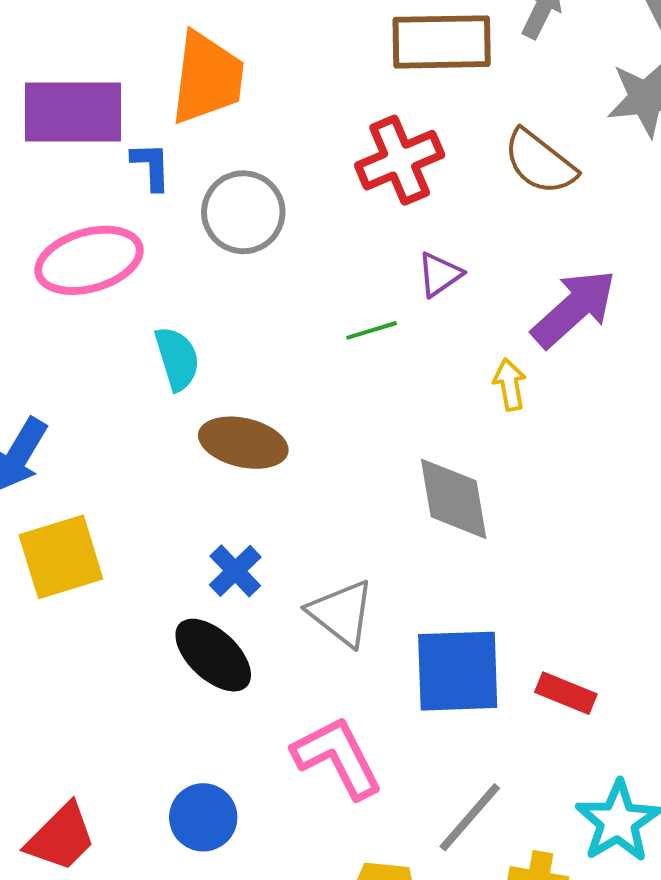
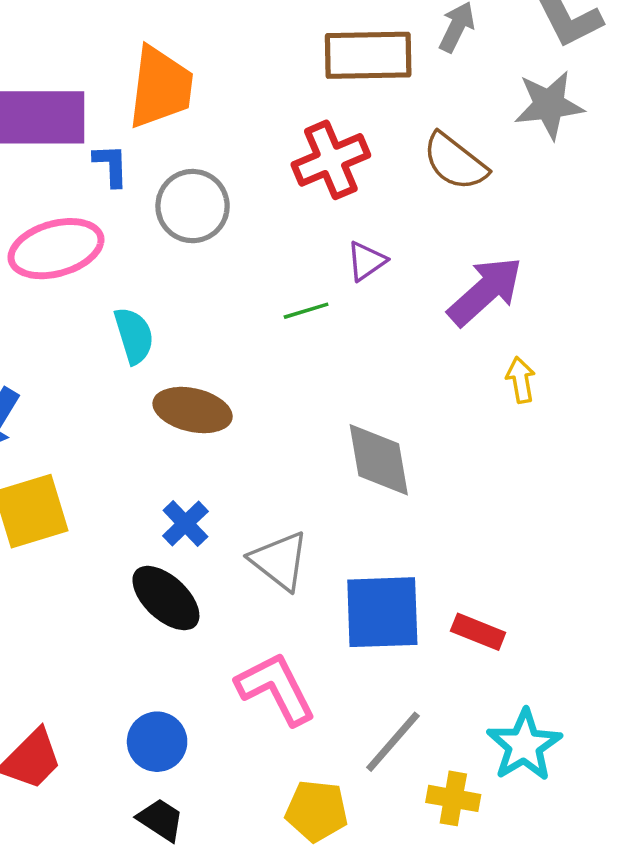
yellow arrow: (510, 385) -> (521, 380), moved

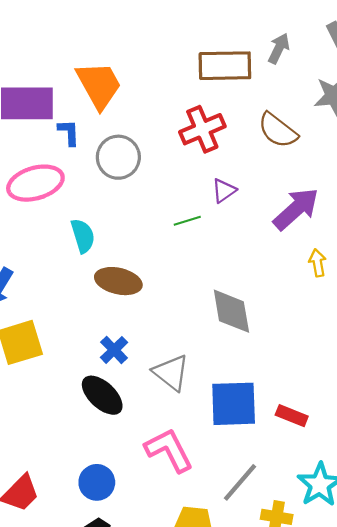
orange trapezoid: (161, 87) -> (99, 85), turned -36

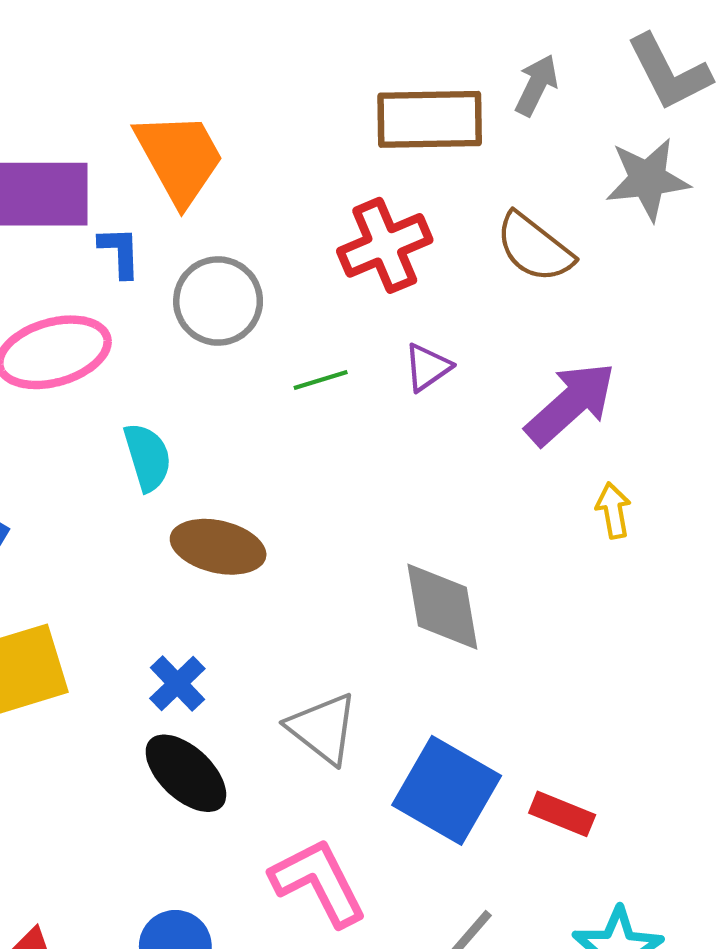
green line: (187, 221) -> (321, 380), moved
blue cross: (114, 350) -> (177, 684), moved
blue square: (234, 404) -> (447, 790), turned 32

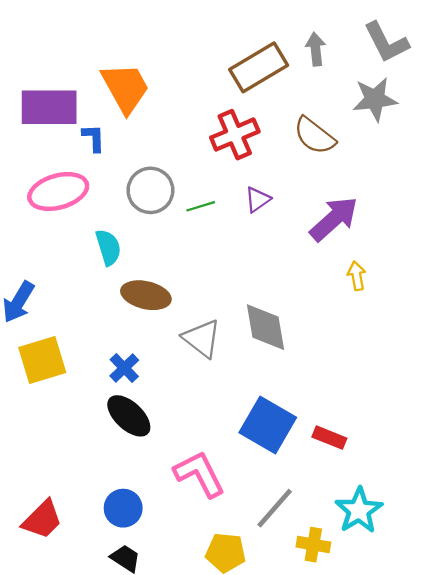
gray arrow: (536, 85) -> (316, 49), turned -32
brown rectangle: (430, 119) -> (259, 67), turned -30
gray circle: (218, 301) -> (150, 190), moved
gray triangle: (323, 728) -> (202, 338), moved

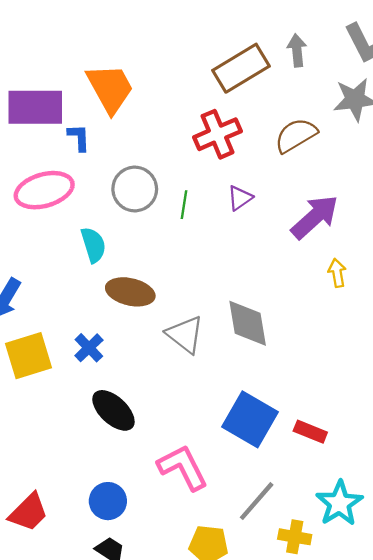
brown semicircle: (314, 136) -> (296, 135), turned 111
green line: (201, 206) -> (184, 205), turned -64
blue cross: (124, 368) -> (89, 348), moved

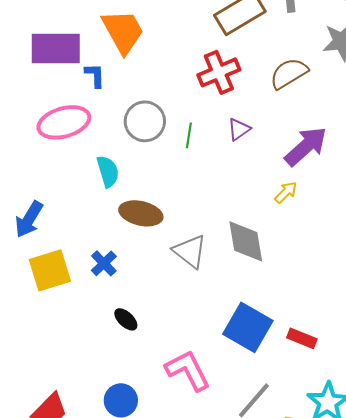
yellow arrow: (337, 273) -> (286, 192), moved, turned 55
black ellipse: (113, 410) -> (126, 319), size x0.6

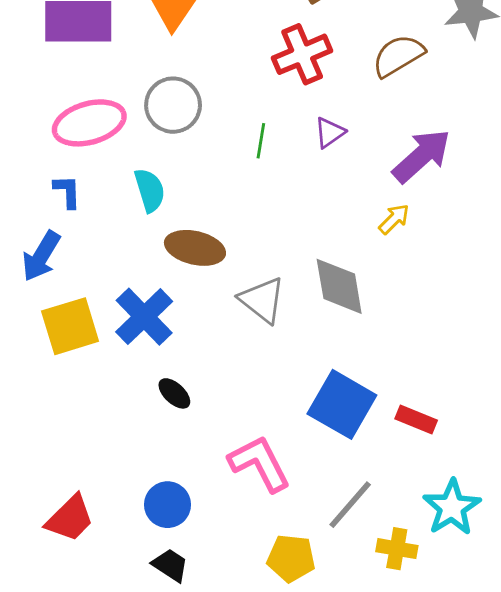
blue L-shape: (95, 75) -> (67, 192), moved
gray circle: (145, 121) -> (173, 105), moved
blue cross: (104, 263) -> (144, 317), size x1.6

